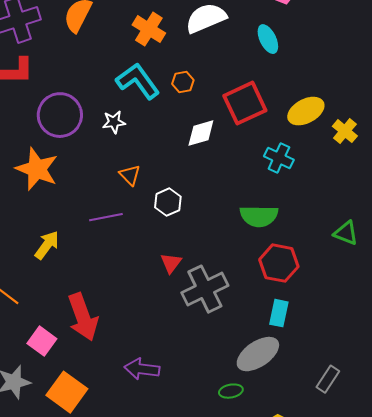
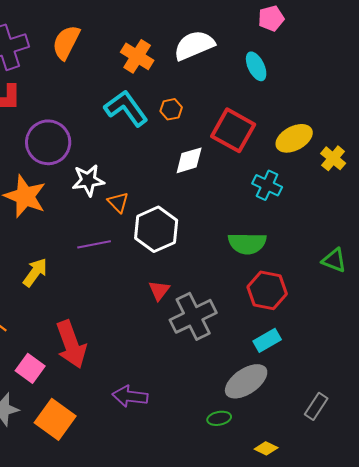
red square: (245, 103) -> (233, 130), turned -36
white star: (114, 122) -> (88, 180), moved, size x1.4
white hexagon: (168, 202) -> (156, 229), size x1.6
cyan rectangle: (279, 313) -> (267, 340), turned 48

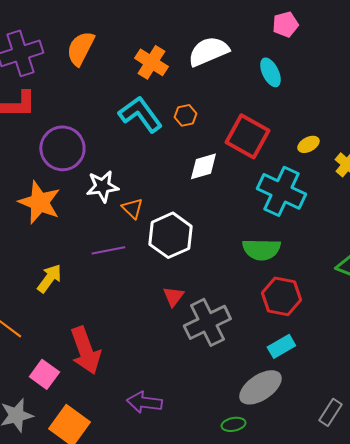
yellow ellipse: (294, 138) -> (308, 144), size x0.6
cyan cross: (267, 185) -> (281, 191), size x1.6

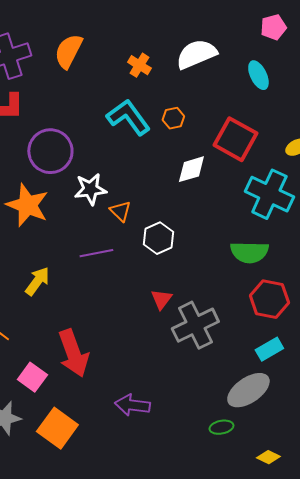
orange cross: (151, 62) -> (139, 65), size x0.7
white hexagon: (170, 235) -> (158, 238), size x0.7

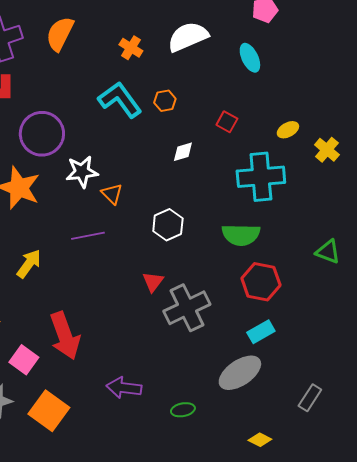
red square: (235, 139) -> (227, 122), size x0.5
white diamond: (191, 169) -> (183, 152), size x0.7
cyan cross: (269, 194) -> (261, 177), turned -30
white hexagon: (158, 238) -> (168, 225), moved
green ellipse: (221, 427) -> (183, 410), moved

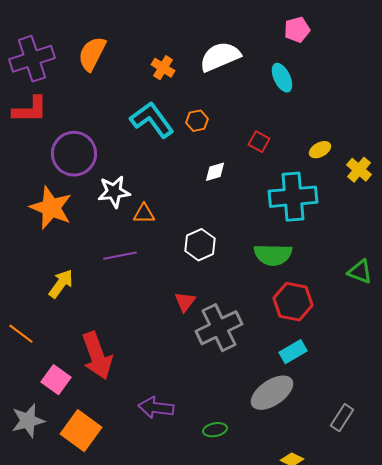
orange triangle: (112, 194) -> (144, 214), turned -45

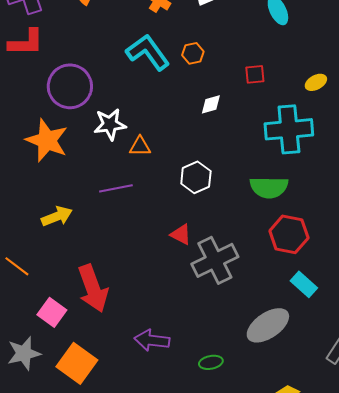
red square: (259, 142) -> (255, 74), turned -35
yellow arrow: (61, 284) -> (57, 216), turned 32
red triangle: (185, 302) -> (181, 234), turned -40
cyan rectangle: (293, 352) -> (304, 284), moved, turned 72

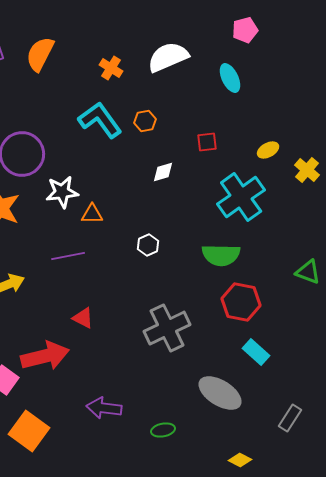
cyan cross: (289, 129) -> (241, 197), turned -30
white hexagon: (196, 177) -> (148, 245), size x0.7
red triangle: (181, 234) -> (83, 318), moved
red arrow: (93, 288) -> (45, 356), turned -84
gray ellipse: (268, 325) -> (220, 393), turned 66

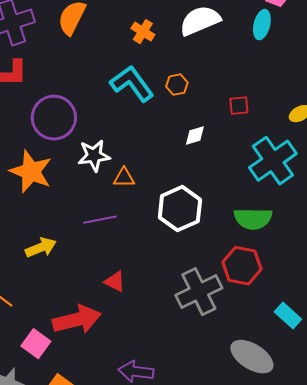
cyan ellipse: (230, 78) -> (262, 25), moved, turned 40
white hexagon: (148, 245) -> (180, 209), size x2.0
red hexagon: (241, 302) -> (242, 266), moved

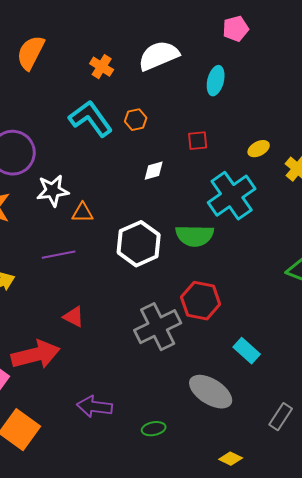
cyan ellipse: (262, 25) -> (216, 81), moved
green semicircle: (253, 219) -> (195, 236), moved

